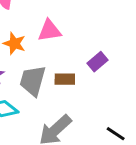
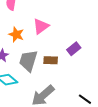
pink triangle: (49, 31) -> (41, 26), turned -30

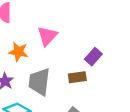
brown rectangle: (51, 60) -> (77, 77), moved

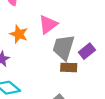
gray trapezoid: (39, 82) -> (64, 47), moved

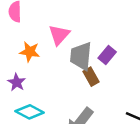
brown rectangle: (69, 67) -> (91, 77), turned 70

